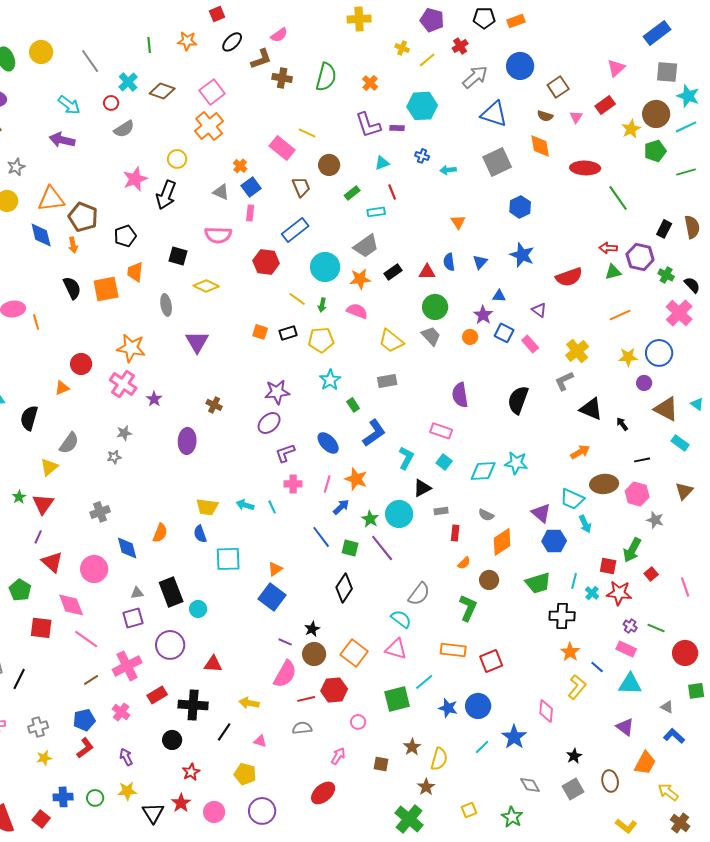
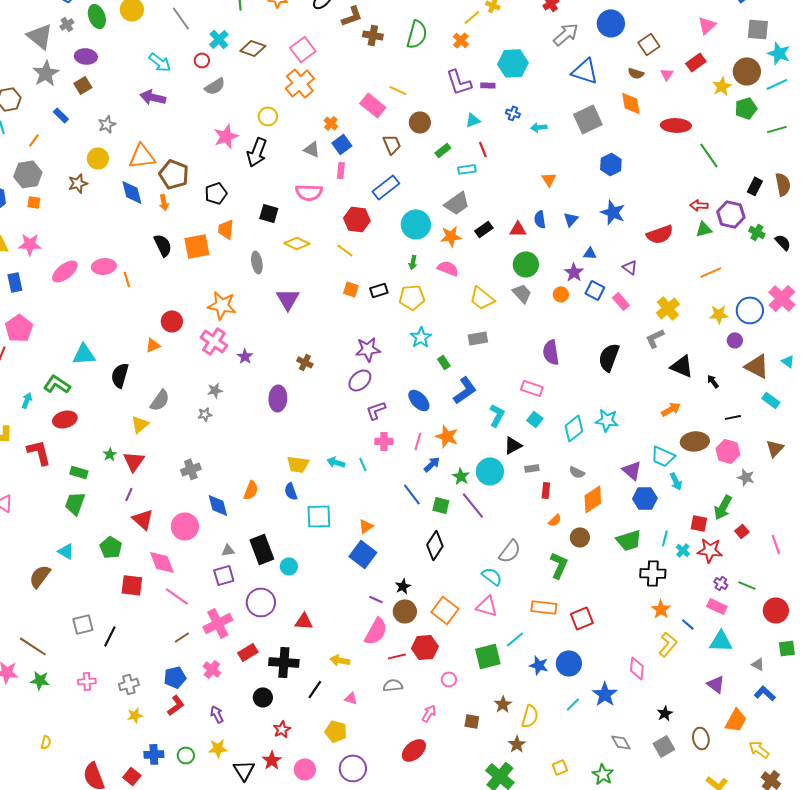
yellow line: (427, 60) -> (472, 17), moved
yellow line: (297, 299) -> (345, 250), moved
pink cross: (679, 313) -> (782, 298), moved
cyan diamond: (483, 471) -> (574, 428), turned -36

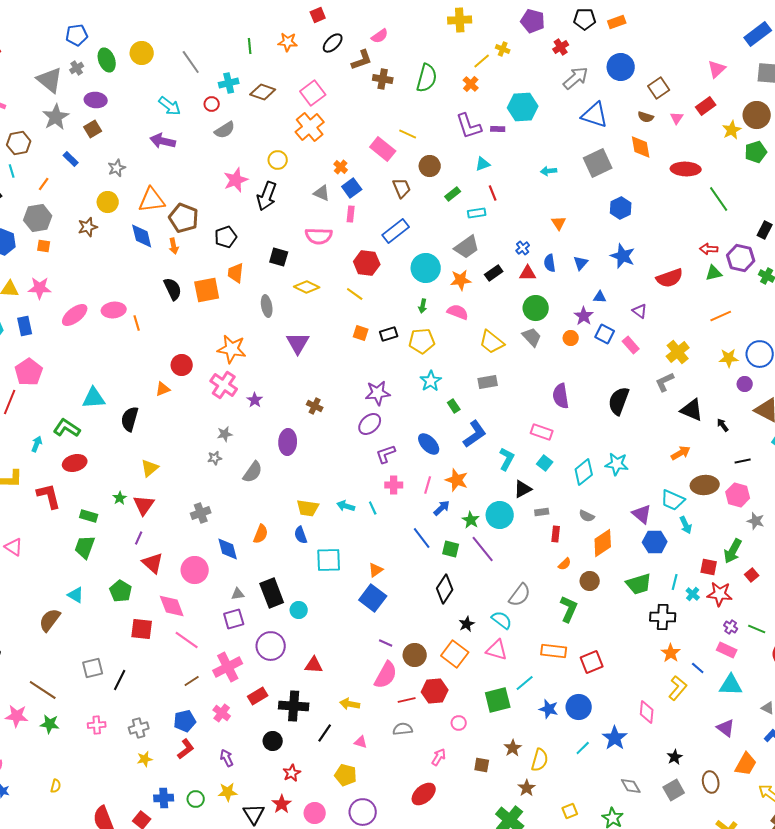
cyan cross: (219, 39) -> (229, 83), turned 30
blue cross: (513, 113) -> (523, 248), moved, turned 32
gray semicircle: (160, 400) -> (253, 472), moved
black star: (403, 586) -> (467, 624), moved

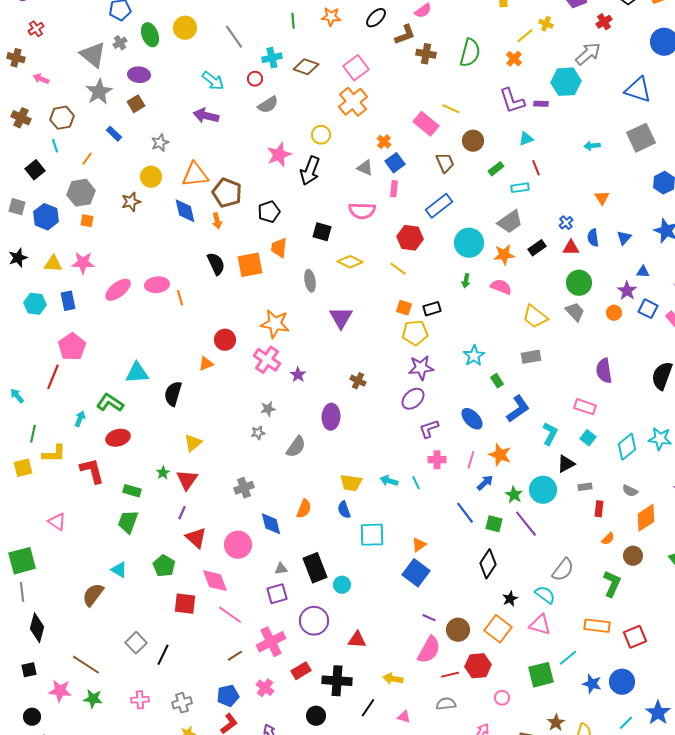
gray arrow: (576, 78) -> (588, 54), moved
yellow pentagon: (422, 341) -> (415, 333), moved
gray square: (93, 668) -> (136, 643), turned -30

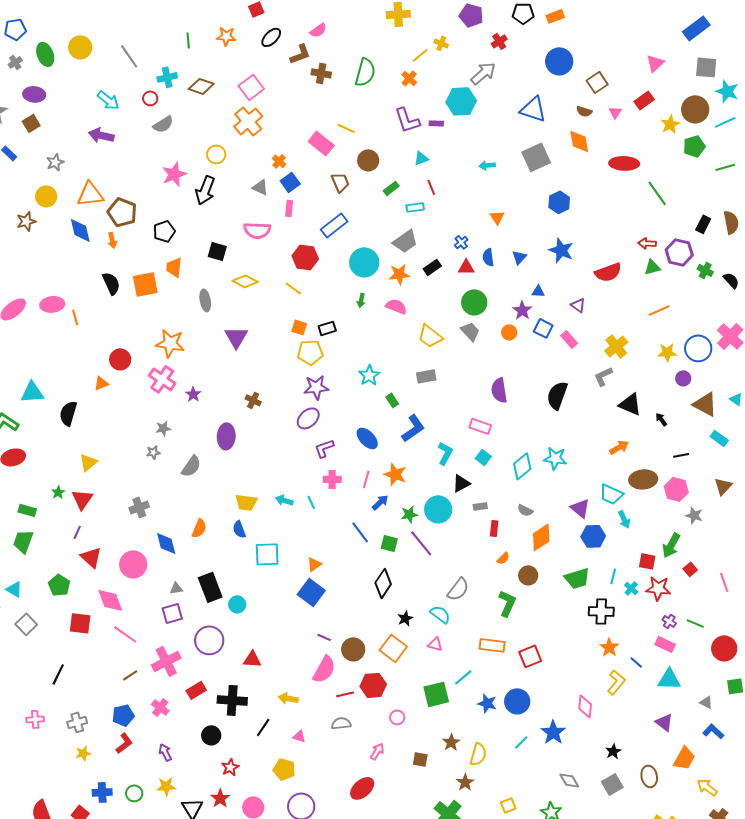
green star: (514, 495) -> (409, 514), turned 30
pink triangle: (540, 625) -> (435, 644), size x0.7
gray square: (136, 643) -> (26, 624), moved

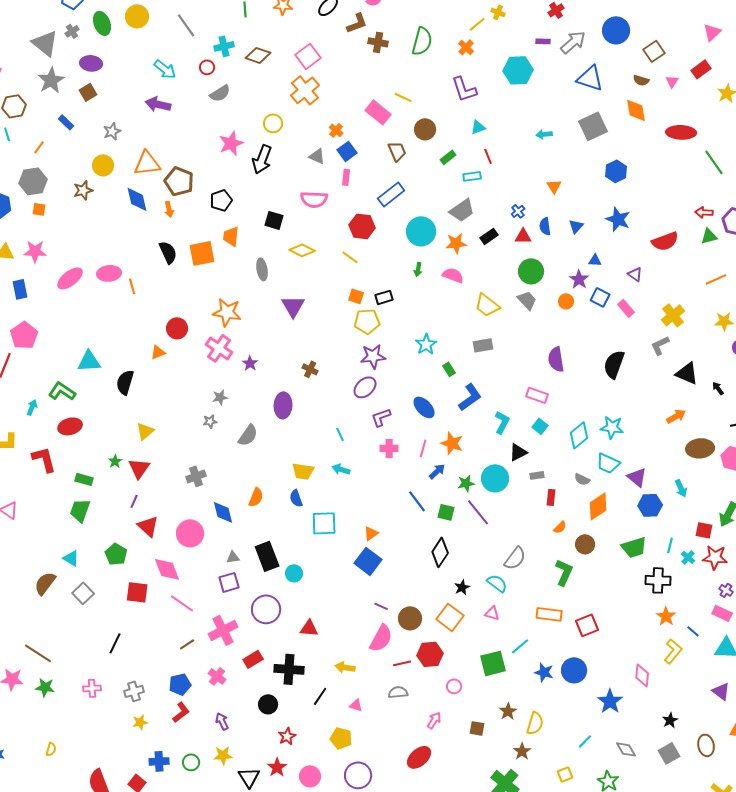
gray arrow: (483, 73) -> (573, 42), moved
purple rectangle: (436, 123) -> (543, 41), moved
cyan trapezoid: (611, 494) -> (608, 463), moved
cyan line: (311, 502) -> (340, 434), moved
cyan line: (521, 742) -> (585, 741), moved

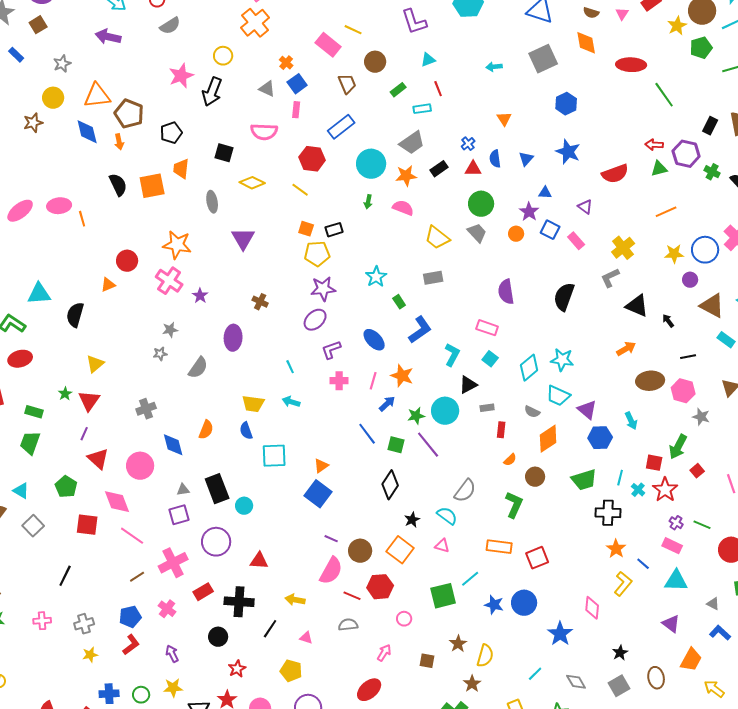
red star: (715, 557) -> (665, 490), turned 30
red line: (402, 663) -> (352, 596), turned 36

